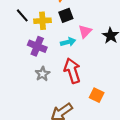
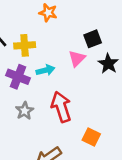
black square: (66, 15) -> (93, 39), moved
cyan arrow: (68, 42) -> (45, 70), moved

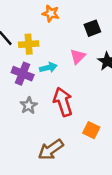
black square: (93, 39) -> (92, 28), moved

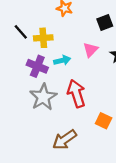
gray star: (29, 106) -> (43, 97), size x1.6

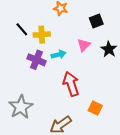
gray star: (43, 97) -> (21, 107), moved

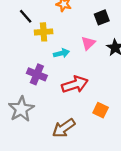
black line: (22, 29) -> (26, 16), moved
purple cross: (36, 60) -> (37, 74), moved
red arrow: (71, 84) -> (75, 84), turned 90

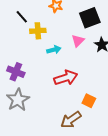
black square: (102, 17) -> (90, 18), size x1.5
purple cross: (37, 74) -> (16, 72), moved
brown arrow: (64, 128) -> (71, 120), moved

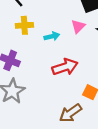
yellow cross: (38, 31) -> (24, 25), moved

